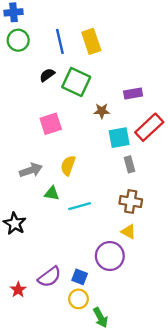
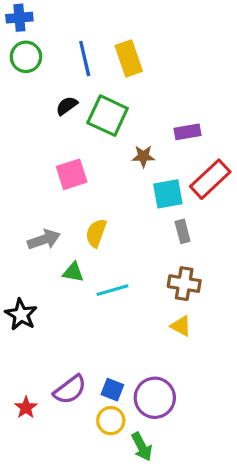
purple circle: (110, 256) -> (155, 398), moved

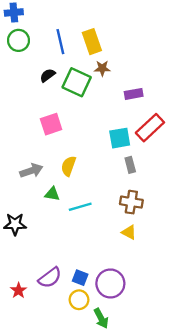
brown star: (143, 156) -> (102, 68), moved
black star: (21, 315) -> (15, 224), turned -30

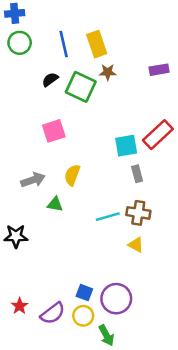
purple rectangle: (134, 94) -> (159, 70), moved
cyan line: (80, 207) -> (108, 217), moved
purple semicircle: (50, 278) -> (53, 313), moved

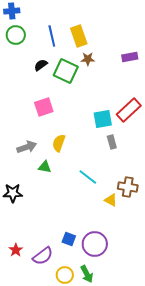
brown cross: (138, 213) -> (128, 187), moved
cyan line: (108, 217) -> (88, 177), turned 54
yellow circle: (83, 316) -> (65, 275), moved

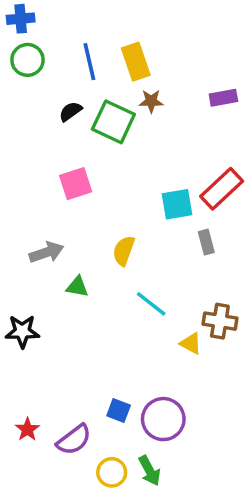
gray rectangle: (112, 142) -> (206, 242), moved
yellow semicircle: (59, 143) -> (124, 251), moved

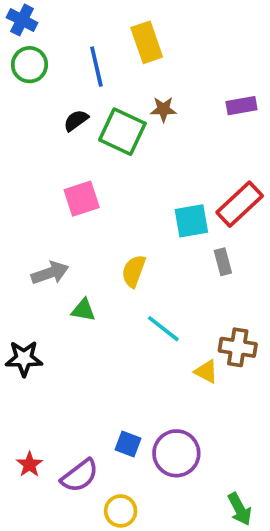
blue cross: (21, 19) -> (22, 20), turned 32
yellow rectangle: (136, 62) -> (147, 42), moved
green arrow: (150, 471) -> (240, 509), moved

